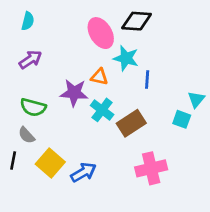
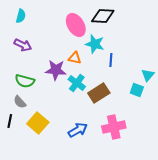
purple arrow: (30, 60) -> (23, 45), turned 60
blue arrow: (83, 172) -> (78, 130), moved

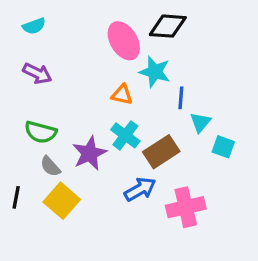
cyan semicircle: (21, 16) -> (34, 26), turned 56
purple star: (56, 70) -> (89, 153), moved, turned -30
cyan triangle: (148, 75) -> (200, 122), moved
gray semicircle: (20, 102) -> (50, 166), moved
blue arrow: (78, 130) -> (140, 189), moved

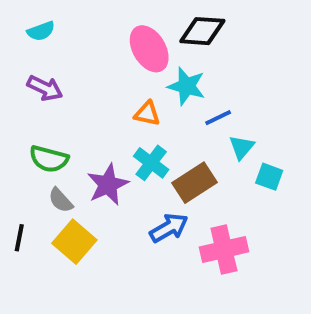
blue line: (181, 98) -> (218, 118), turned 60

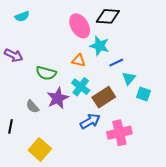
purple arrow: (45, 88) -> (14, 55), moved
green semicircle: (49, 159) -> (46, 73), moved
yellow square: (74, 242) -> (40, 150), moved

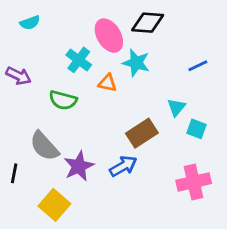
blue line: (116, 63) -> (198, 66), moved
cyan cross: (81, 87) -> (79, 60), moved
purple star: (58, 98) -> (79, 166), moved
gray semicircle: (32, 107) -> (44, 146), size x1.6
pink cross: (119, 133) -> (194, 182), moved

